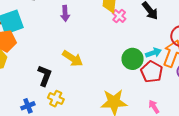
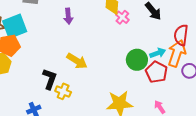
yellow cross: (56, 99) -> (63, 91), moved

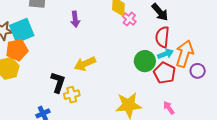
red semicircle: (181, 35) -> (162, 37), moved
yellow arrow: (77, 61) -> (85, 64), turned 125
yellow cross: (63, 91) -> (72, 95), turned -35

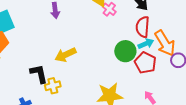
orange arrow: (184, 54) -> (165, 43), turned 132
black L-shape: (58, 82) -> (39, 74), turned -30

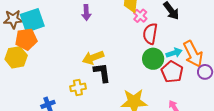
red semicircle: (143, 27) -> (150, 34), moved
black L-shape: (39, 74) -> (102, 73), moved

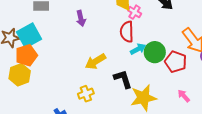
red semicircle: (150, 34) -> (127, 32), moved
cyan arrow: (174, 53) -> (138, 49), moved
black L-shape: (102, 73) -> (123, 79), moved

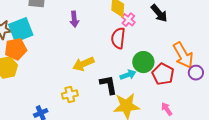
cyan arrow: (138, 49) -> (128, 75), moved

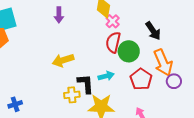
black arrow: (159, 13) -> (153, 31), moved
red semicircle: (118, 38) -> (113, 42), moved
green circle: (143, 62) -> (129, 51), moved
yellow cross: (70, 95) -> (72, 95), moved

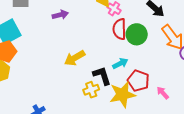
purple arrow: (59, 15) -> (60, 15), turned -91
red pentagon: (141, 79) -> (138, 81), moved

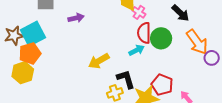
purple arrow: (60, 15) -> (76, 18), moved
cyan arrow: (120, 63) -> (137, 50), moved

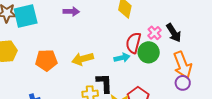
pink cross: (139, 12) -> (155, 33), moved
orange pentagon: (30, 53) -> (46, 60), moved
purple circle: (212, 58) -> (183, 83), moved

